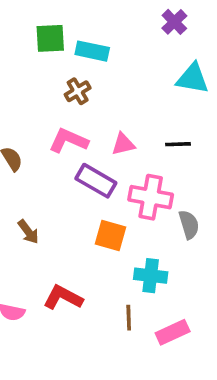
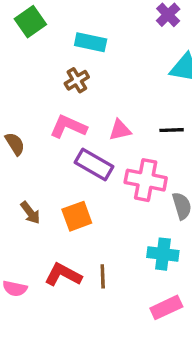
green square: (50, 38) -> (30, 22), moved, turned -32
orange square: (110, 235) -> (77, 216), moved, turned -36
cyan cross: (151, 276) -> (163, 254), moved
brown line: (129, 318) -> (103, 276), moved

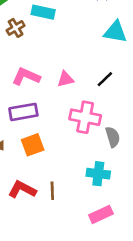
brown cross: (77, 80) -> (16, 28), moved
black line: (172, 130) -> (105, 79), turned -42
purple rectangle: (94, 165) -> (23, 112), moved, turned -40

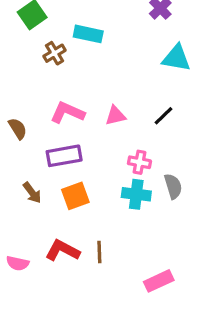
pink cross: (85, 117) -> (139, 162), size x0.6
cyan cross: (98, 174) -> (136, 194), moved

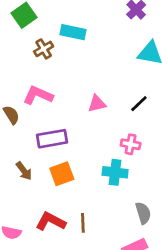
pink L-shape: (67, 113) -> (38, 95), moved
pink cross: (139, 162) -> (131, 144), moved
gray semicircle: (173, 186) -> (143, 213), moved

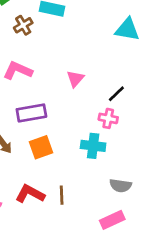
pink triangle: (97, 104) -> (75, 79), turned -36
black line: (139, 104) -> (116, 94), moved
gray semicircle: (143, 213) -> (120, 186), turned 115

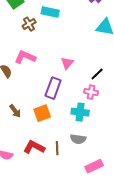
purple rectangle: (31, 113) -> (53, 88), moved, turned -60
gray semicircle: (120, 186) -> (78, 139), moved

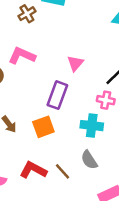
gray semicircle: (78, 139) -> (89, 160), turned 49
brown line: (57, 148) -> (62, 171), turned -40

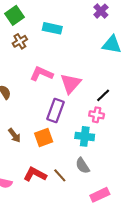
brown cross: (27, 14) -> (20, 41), moved
pink L-shape: (22, 56) -> (41, 74), moved
pink triangle: (75, 63) -> (71, 83), size x1.5

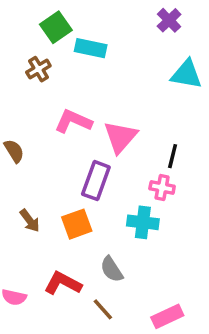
green square: (14, 15) -> (56, 27), moved
black line: (103, 95) -> (173, 156), turned -32
gray semicircle: (83, 166) -> (112, 269), moved
brown line: (60, 175) -> (103, 309), moved

